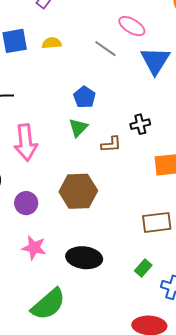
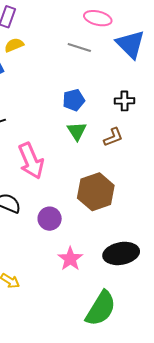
yellow semicircle: (52, 43) -> (14, 45), moved
blue pentagon: (84, 97) -> (74, 100), turned -30
black cross: (140, 124) -> (125, 101), moved, turned 30
pink star: (34, 248) -> (70, 259), turned -30

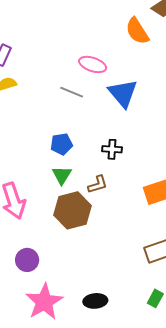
brown hexagon: (96, 192) -> (72, 210), moved
black ellipse: (121, 253) -> (95, 301), size x0.7
pink star: (70, 259) -> (44, 302), size x1.5

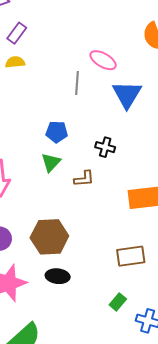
gray line: (72, 92) -> (77, 83), turned 60
brown hexagon: (72, 210) -> (49, 237), moved
black ellipse: (95, 301) -> (58, 276), moved

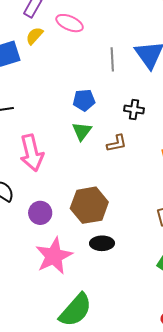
pink ellipse: (103, 60) -> (70, 23), moved
yellow semicircle: (15, 62) -> (34, 36), turned -36
gray line: (77, 83) -> (112, 59), moved

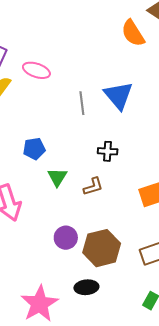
blue pentagon: (84, 100) -> (34, 149), moved
brown hexagon: (89, 205) -> (102, 248), moved
purple circle: (40, 213) -> (66, 238), moved

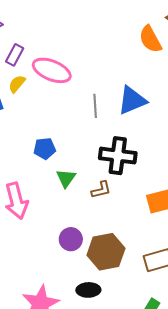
pink ellipse: (36, 70) -> (52, 70), size x1.4
blue triangle: (118, 95) -> (132, 100), turned 44
black cross: (108, 151) -> (118, 156), size x1.8

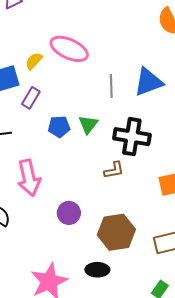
purple rectangle: (15, 55) -> (31, 98), moved
green triangle: (66, 178) -> (88, 124), moved
purple circle: (71, 239) -> (69, 213), moved

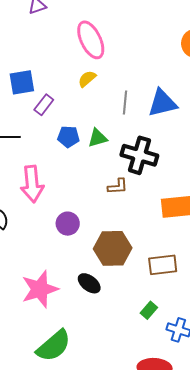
pink ellipse: (69, 49) -> (91, 40), moved, turned 33
yellow semicircle: (34, 61) -> (87, 79), moved
green triangle: (88, 124) -> (97, 138), turned 30
black ellipse: (97, 270) -> (89, 283), turned 30

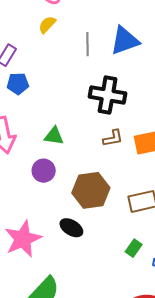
blue pentagon: (68, 137) -> (18, 84), moved
green triangle: (97, 138) -> (54, 136), moved, turned 30
brown L-shape: (118, 186) -> (113, 138), moved

